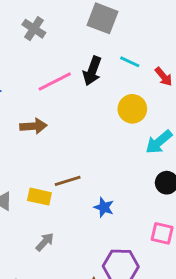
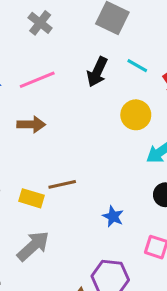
pink line: (55, 82) -> (37, 80), moved
blue star: (104, 207) -> (113, 216), moved
gray arrow: (45, 242) -> (33, 246), size x1.6

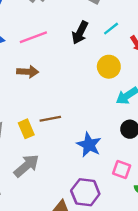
cyan line: (137, 66) -> (111, 29), turned -70
yellow rectangle: (31, 198) -> (26, 129), turned 48
blue star: (113, 216) -> (89, 145), size x1.5

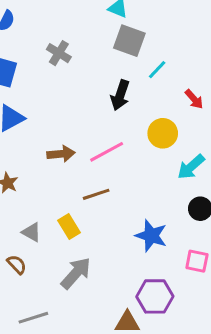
cyan line: (111, 29) -> (157, 70), moved
pink line: (33, 37) -> (107, 152), moved
brown line: (50, 119) -> (96, 194), moved

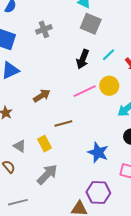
gray cross: (59, 53) -> (44, 29), turned 35
cyan line: (157, 70) -> (108, 55), moved
pink line: (107, 152) -> (85, 91), moved
brown arrow: (61, 154) -> (42, 96), turned -30

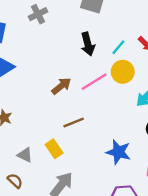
cyan line: (108, 55) -> (118, 47), moved
black arrow: (83, 59) -> (88, 44), turned -30
brown arrow: (42, 96) -> (61, 86), moved

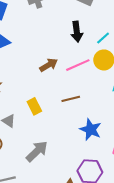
brown line: (74, 122) -> (71, 99), moved
yellow rectangle: (54, 149) -> (34, 106), moved

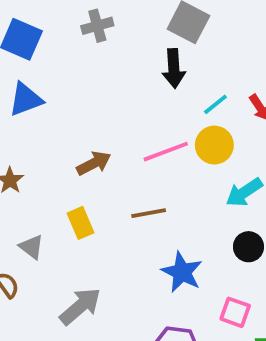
black arrow: (77, 32) -> (174, 68), moved
brown arrow: (49, 65) -> (94, 163), moved

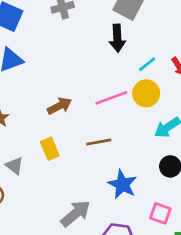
gray arrow: (80, 306) -> (76, 214), moved

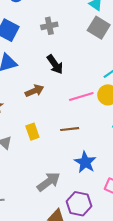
black arrow: (117, 38) -> (55, 64), moved, turned -36
brown arrow: (60, 106) -> (34, 91), moved

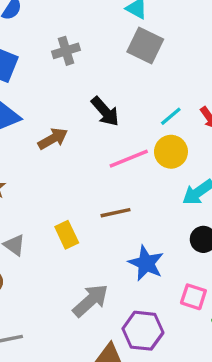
black arrow: (55, 64) -> (105, 111), moved
brown arrow: (34, 91) -> (53, 139), moved
yellow rectangle: (32, 132) -> (67, 235), moved

